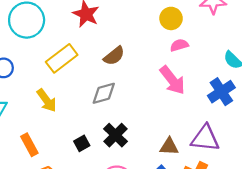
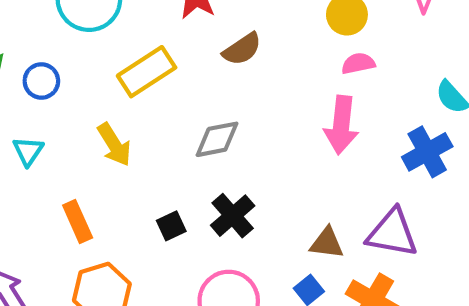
brown semicircle: (114, 56) -> (242, 49), moved
pink arrow: (172, 80) -> (341, 125), turned 40

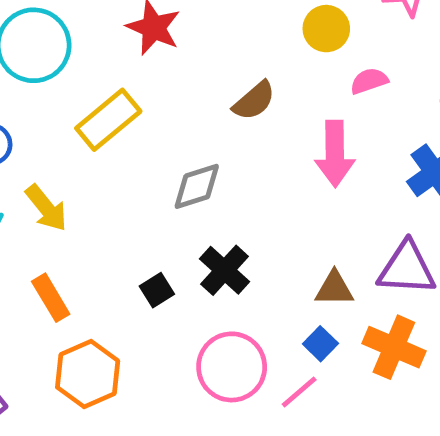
brown semicircle: (242, 49) -> (254, 101), moved
pink semicircle: (358, 63) -> (369, 81), moved
yellow arrow: (114, 145) -> (46, 208), moved

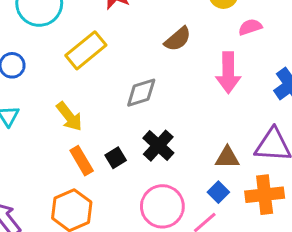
yellow arrow: (46, 208) -> (69, 117), moved
orange rectangle: (51, 298) -> (82, 161), moved
orange cross: (394, 347) -> (265, 195), turned -30

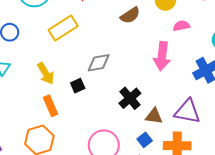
brown semicircle: (178, 39) -> (130, 15), moved
black cross: (158, 146) -> (130, 98), moved
black square: (116, 158) -> (78, 86), moved

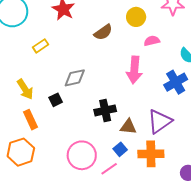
yellow rectangle: (63, 28) -> (40, 46), size x0.6
black cross: (130, 98) -> (105, 110), turned 30
purple triangle: (187, 111) -> (160, 121), turned -44

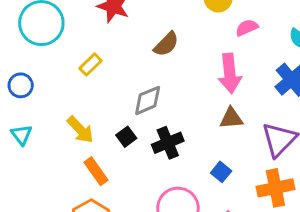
brown semicircle: (103, 32) -> (166, 44), moved
black cross: (105, 110) -> (168, 143), moved
brown triangle: (128, 127) -> (231, 118), moved
blue square: (120, 149) -> (221, 172), moved

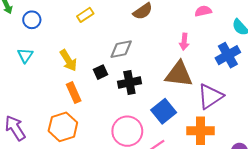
pink arrow: (230, 73) -> (184, 42), size x0.6
brown triangle: (231, 118) -> (179, 74), size x1.6
blue square: (221, 172) -> (164, 111), size x1.6

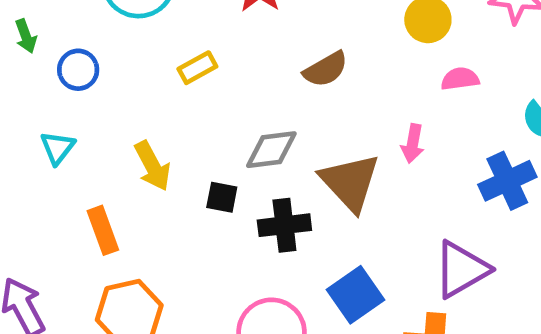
black square: (100, 72) -> (222, 197), turned 32
brown triangle: (179, 74) -> (350, 182), moved, turned 36
orange rectangle: (74, 93) -> (103, 230), moved

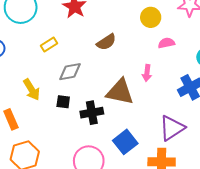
gray diamond: (271, 150) -> (70, 72), moved
brown triangle: (350, 182) -> (120, 92), turned -32

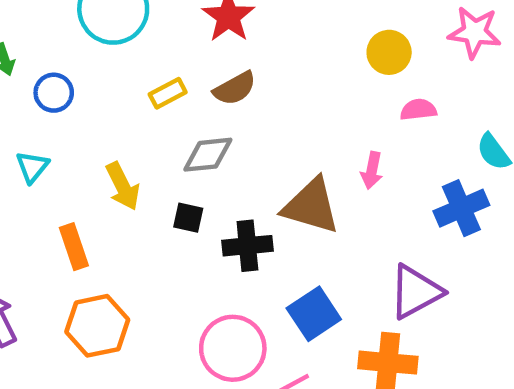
brown semicircle: (106, 42) -> (235, 88), moved

